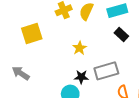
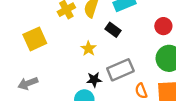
black rectangle: (121, 34) -> (113, 30), moved
gray arrow: (21, 73) -> (28, 83), turned -48

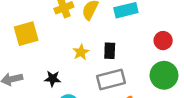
black rectangle: (113, 30) -> (110, 51), moved, turned 48
black star: (94, 80) -> (53, 79), moved

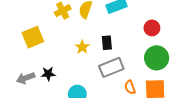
black star: (53, 79) -> (48, 74), moved

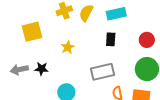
black rectangle: (107, 43) -> (111, 39), moved
yellow star: (82, 47) -> (68, 47), moved

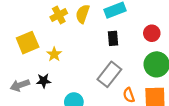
yellow star: (68, 47) -> (54, 54), moved
gray rectangle: (102, 72) -> (109, 74), turned -30

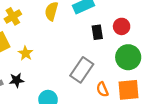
yellow cross: (59, 15) -> (13, 16), moved
black rectangle: (113, 38) -> (97, 32), moved

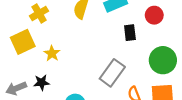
red circle: (122, 26) -> (154, 15), moved

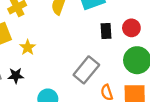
red circle: (154, 15) -> (131, 28), moved

